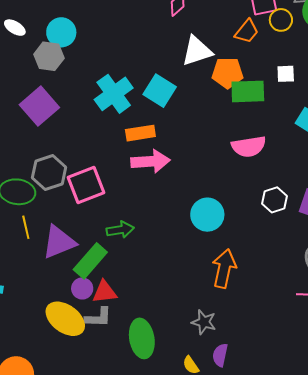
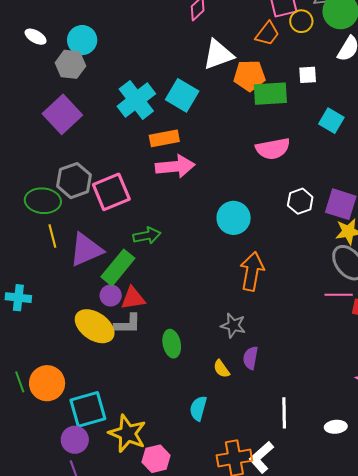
green ellipse: (142, 338) -> (172, 344), size x0.7

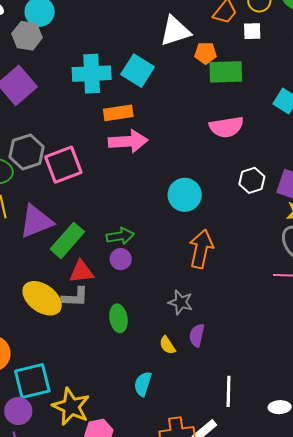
white square: (308, 75) -> (252, 31), moved
orange pentagon: (249, 76) -> (206, 53), size x0.7
cyan cross: (136, 100) -> (92, 74), turned 33
green arrow: (147, 236) -> (120, 236), moved
purple circle: (111, 295) -> (121, 259), moved

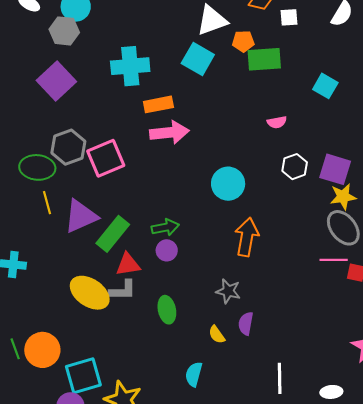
cyan square: (138, 71) -> (198, 59), moved
pink semicircle: (226, 127) -> (277, 122), moved, size x0.6

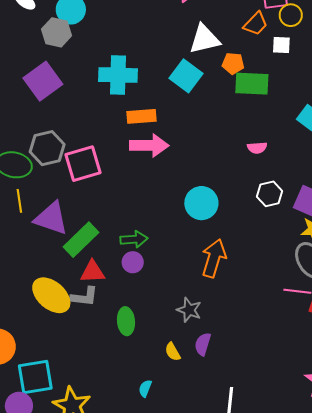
purple triangle: (81, 216) -> (51, 218), turned 36
cyan semicircle: (194, 374) -> (145, 388), size x0.7

